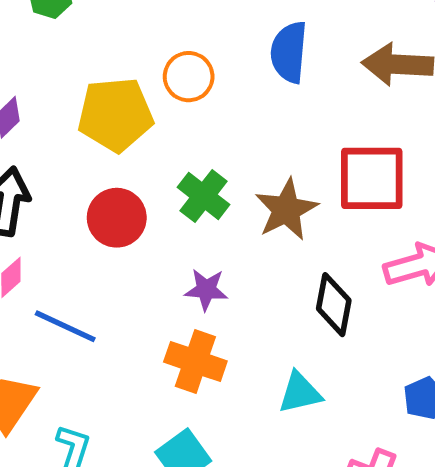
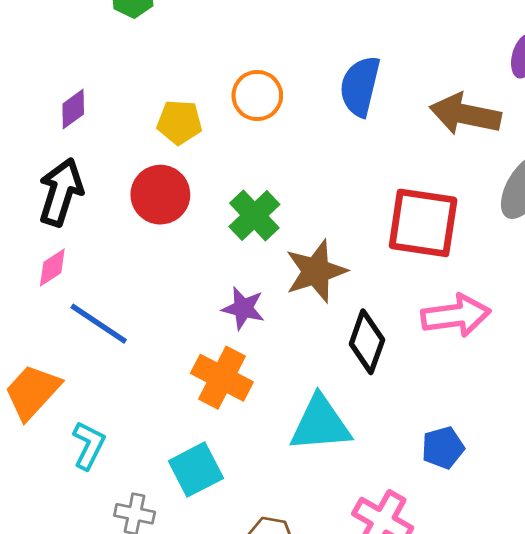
yellow pentagon: (115, 115) -> (179, 122), size x0.6
brown star: (286, 210) -> (316, 271), moved
red circle: (117, 218) -> (160, 195), moved
cyan triangle: (300, 393) -> (320, 424), size x1.4

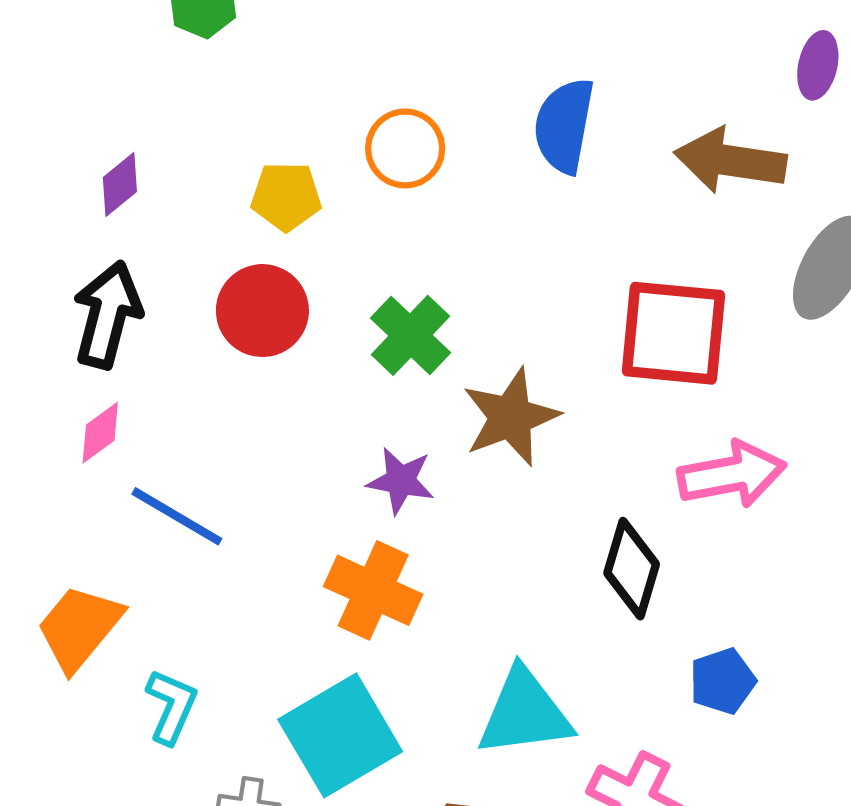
black diamond: (367, 342) -> (632, 569), moved
cyan triangle: (320, 424) -> (525, 713), moved
cyan square: (196, 470) -> (340, 735), size x1.4

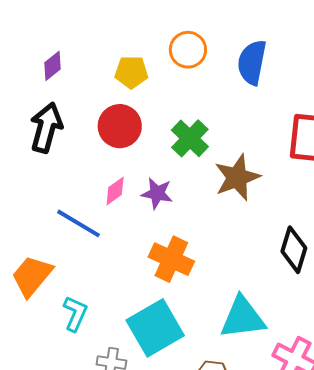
blue semicircle: (564, 126) -> (252, 62), moved
pink diamond: (100, 433) -> (115, 191), moved
purple star: (401, 481) -> (157, 193), moved

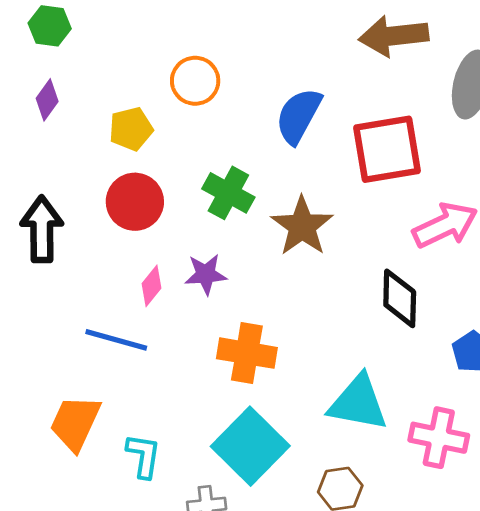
blue semicircle: (252, 62) -> (299, 116), moved, turned 33
purple diamond: (53, 66) -> (47, 100), moved
cyan triangle: (243, 318) -> (358, 403), turned 33

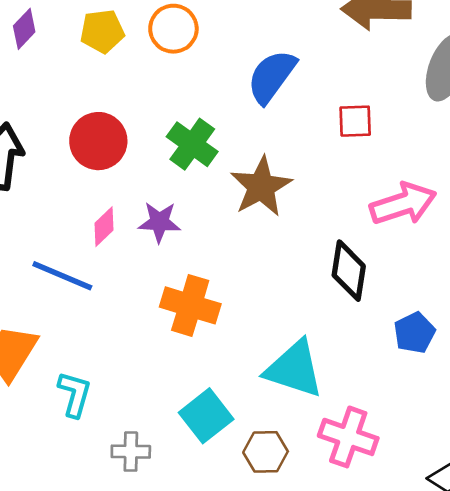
yellow pentagon: (131, 129) -> (102, 31), moved
red square: (387, 149) -> (355, 121), size x0.5
pink cross: (439, 438) -> (348, 437), moved
cyan square: (250, 446) -> (206, 416), moved, size x0.7

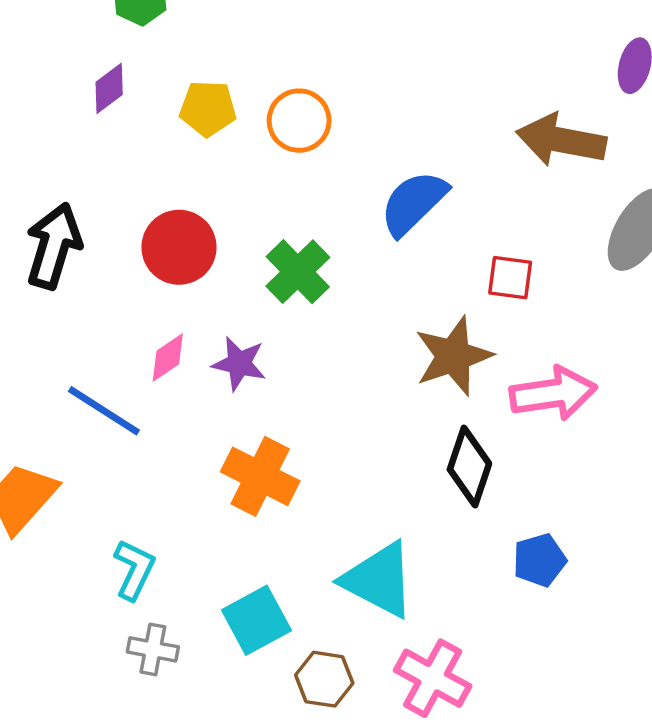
brown star: (261, 187) -> (453, 356), moved
cyan L-shape: (75, 394) -> (134, 570), moved

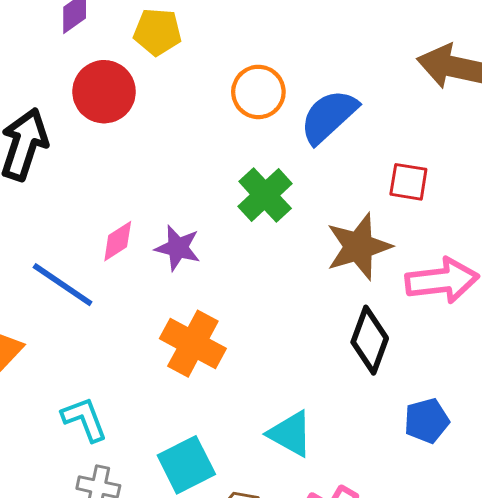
orange circle: (299, 121) -> (258, 92), moved
red circle: (179, 247) -> (104, 92), moved
green cross: (298, 272) -> (265, 195), moved
cyan L-shape: (134, 570) -> (84, 419), turned -48
cyan triangle: (379, 580) -> (290, 434), size x0.7

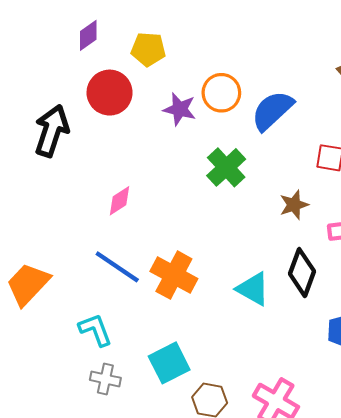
brown star: (359, 247) -> (294, 205), size x0.6
purple star: (178, 248) -> (180, 109), moved
blue line: (63, 285) -> (117, 267), moved
cyan triangle: (290, 434) -> (253, 289), moved

